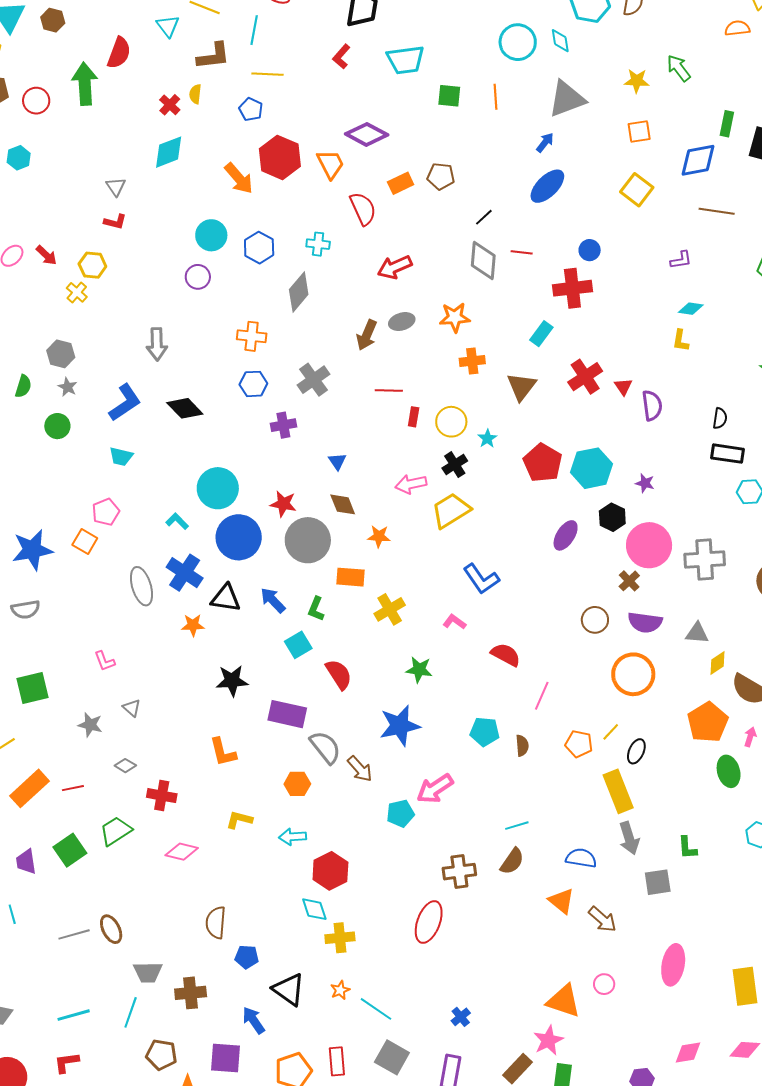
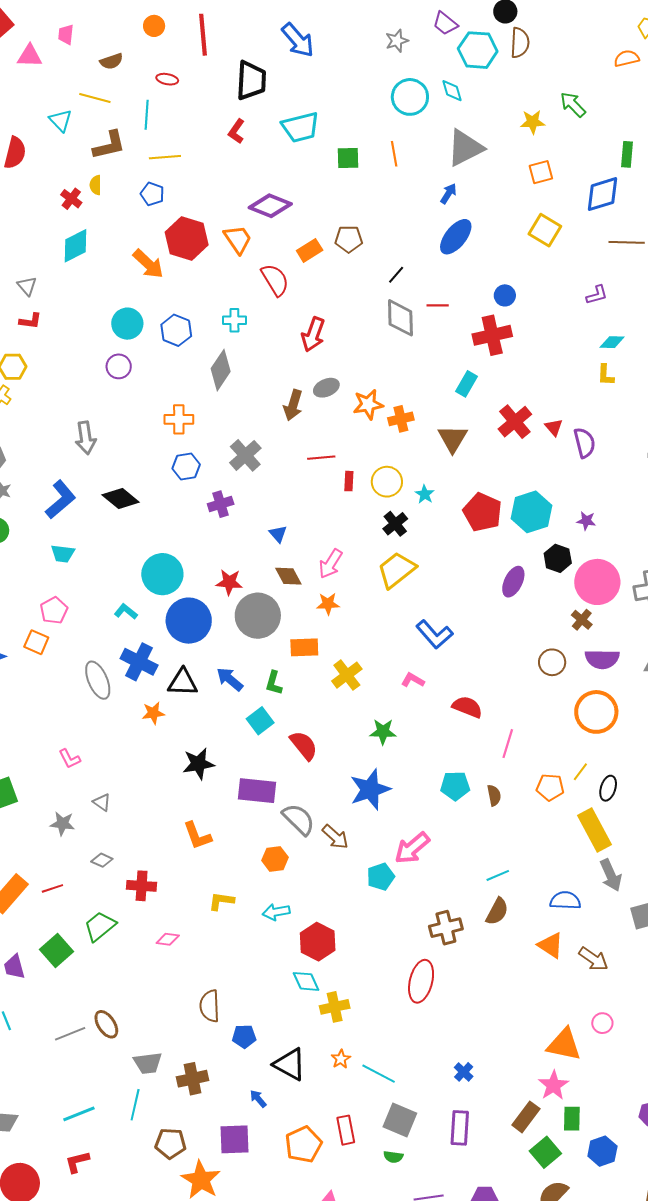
red arrow: (395, 267) -> (313, 334), turned -40
orange star: (455, 317) -> (368, 404), moved
pink arrow: (411, 484) -> (331, 564), moved, turned -40
pink diamond: (182, 852) -> (168, 939), size x0.7
blue arrow: (254, 1020) -> (258, 1099), size x0.7

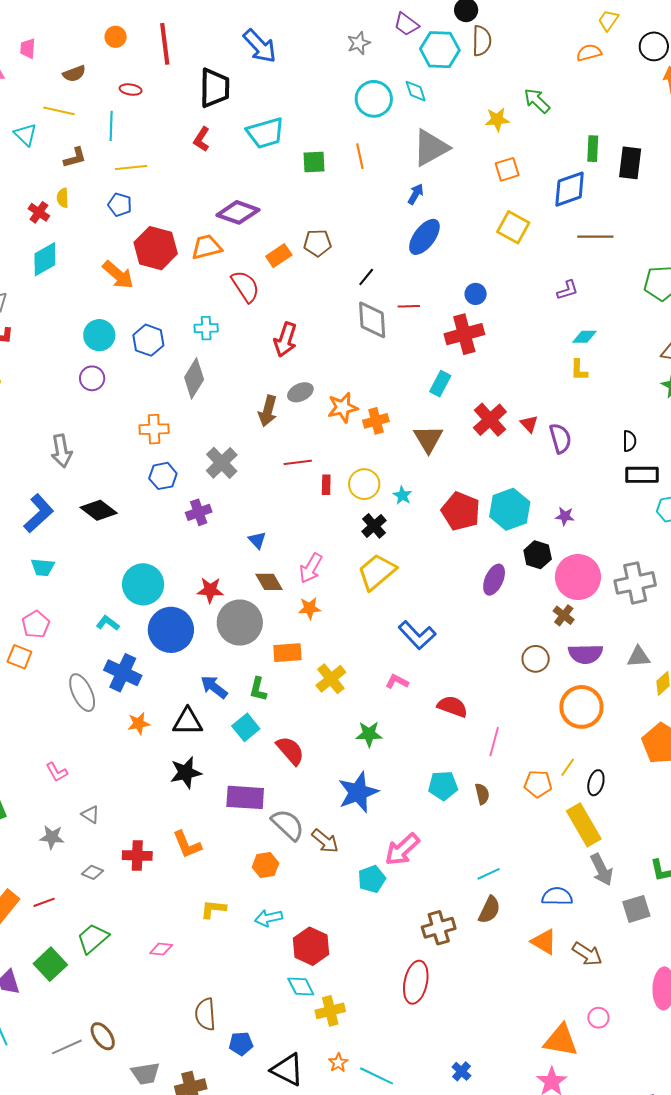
brown L-shape: (109, 145) -> (75, 158), size x0.7
orange trapezoid: (238, 239) -> (207, 247), turned -68
black triangle: (183, 682) -> (188, 722), moved
red cross: (142, 886) -> (137, 856), moved

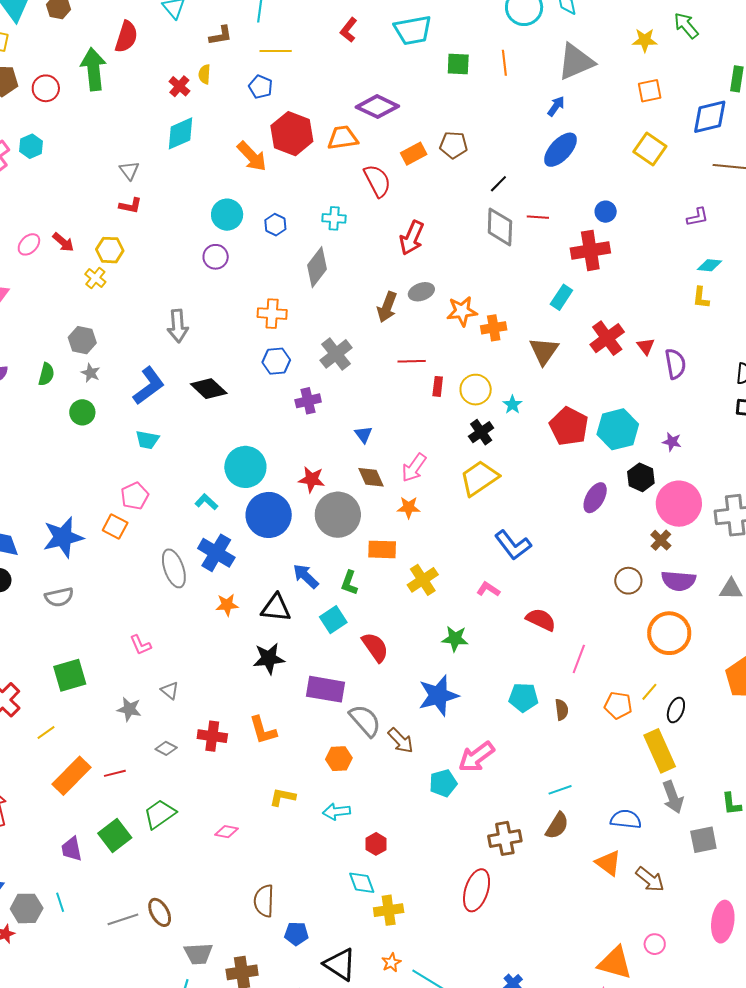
blue hexagon: (148, 340) -> (275, 225), size x0.7
red hexagon: (311, 946) -> (376, 844), size x0.6

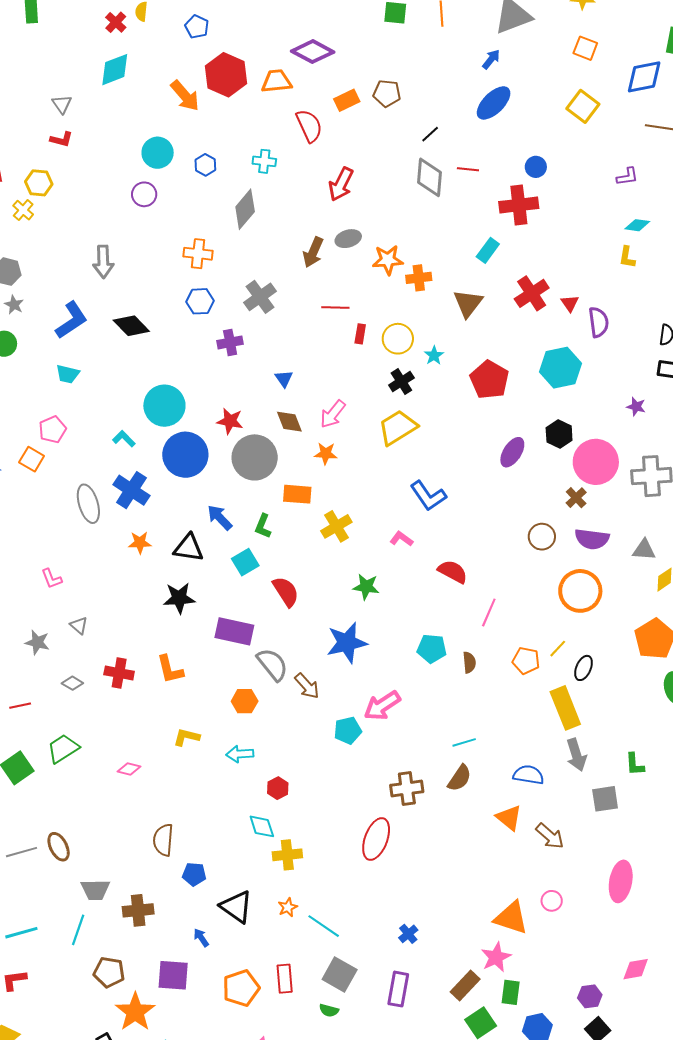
orange square: (650, 91) -> (585, 48), turned 30
cyan hexagon: (618, 429) -> (560, 368), moved
purple star: (672, 442) -> (636, 407), moved

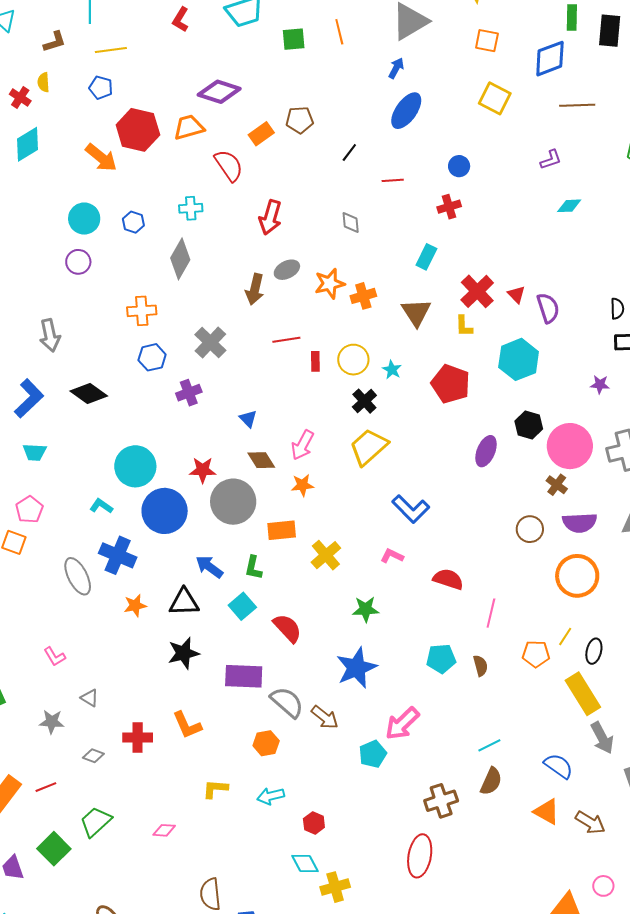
gray diamond: (430, 177) -> (351, 222), moved, size x0.6
red cross: (519, 205) -> (449, 207), size x0.6
yellow L-shape: (627, 257) -> (464, 326), moved
blue semicircle: (528, 775) -> (558, 766), turned 36

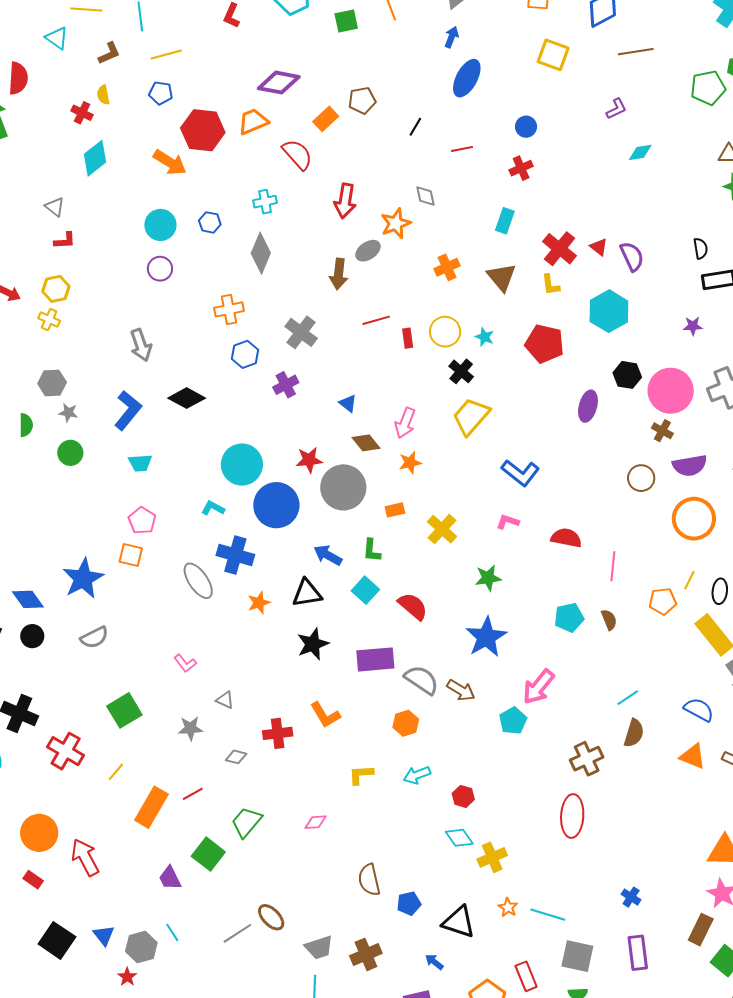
orange star: (330, 284) -> (396, 223), moved
orange rectangle: (282, 530) -> (395, 510), size x0.7

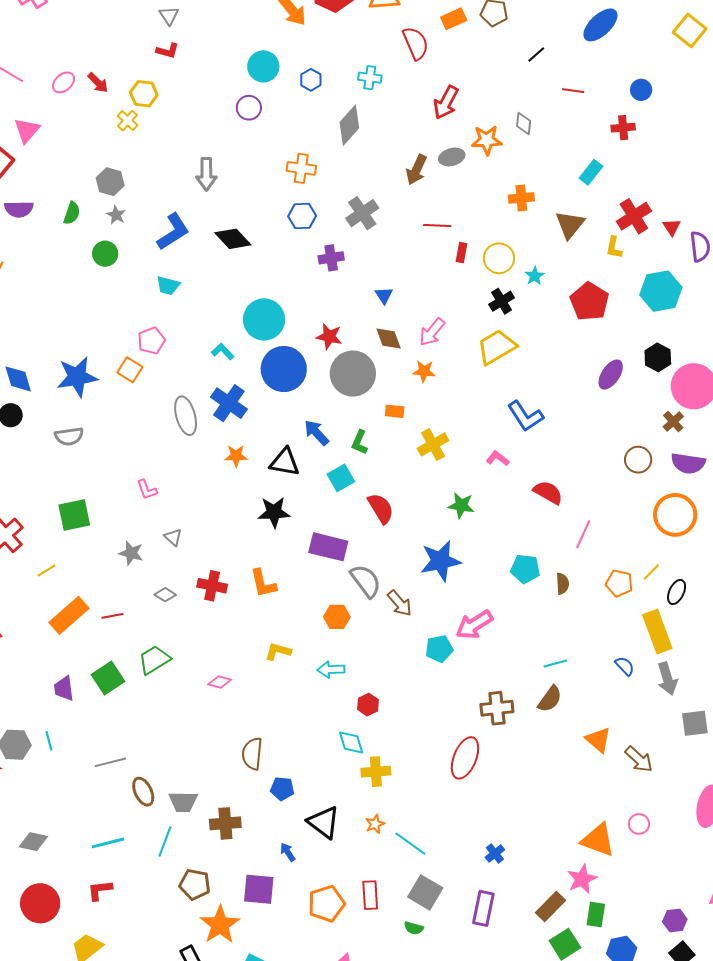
blue semicircle: (699, 710) -> (625, 666), moved, size x0.7
brown ellipse: (271, 917) -> (143, 792), moved

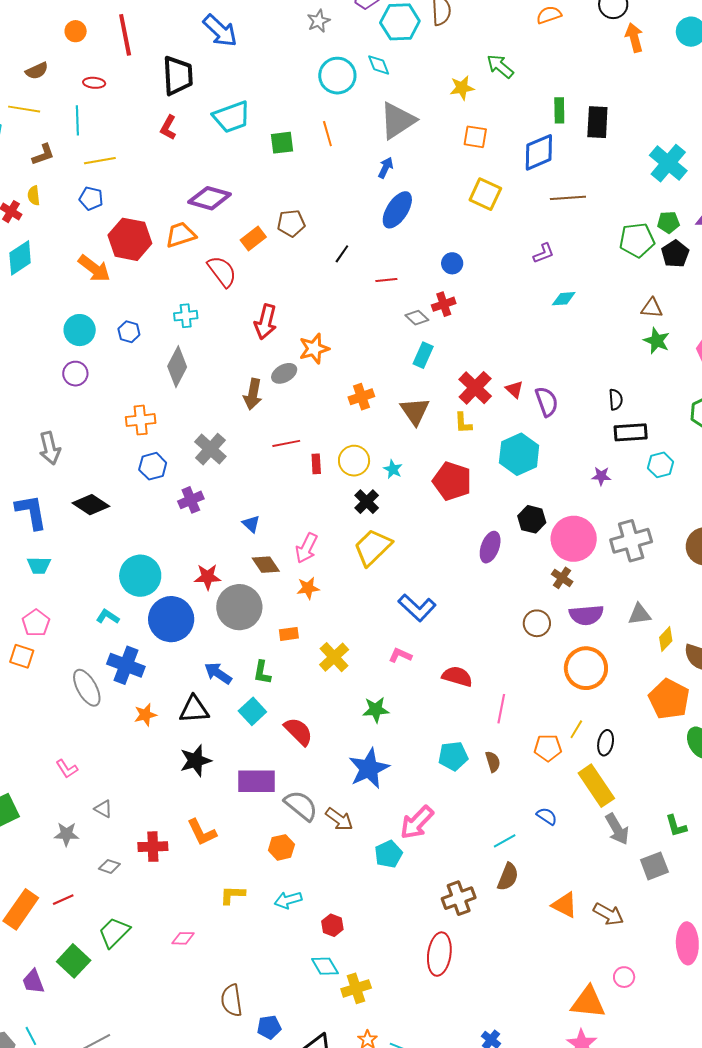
gray diamond: (524, 123) -> (417, 318), moved, turned -40
blue L-shape: (173, 232) -> (31, 512), turned -54
blue semicircle: (625, 666) -> (547, 816), moved

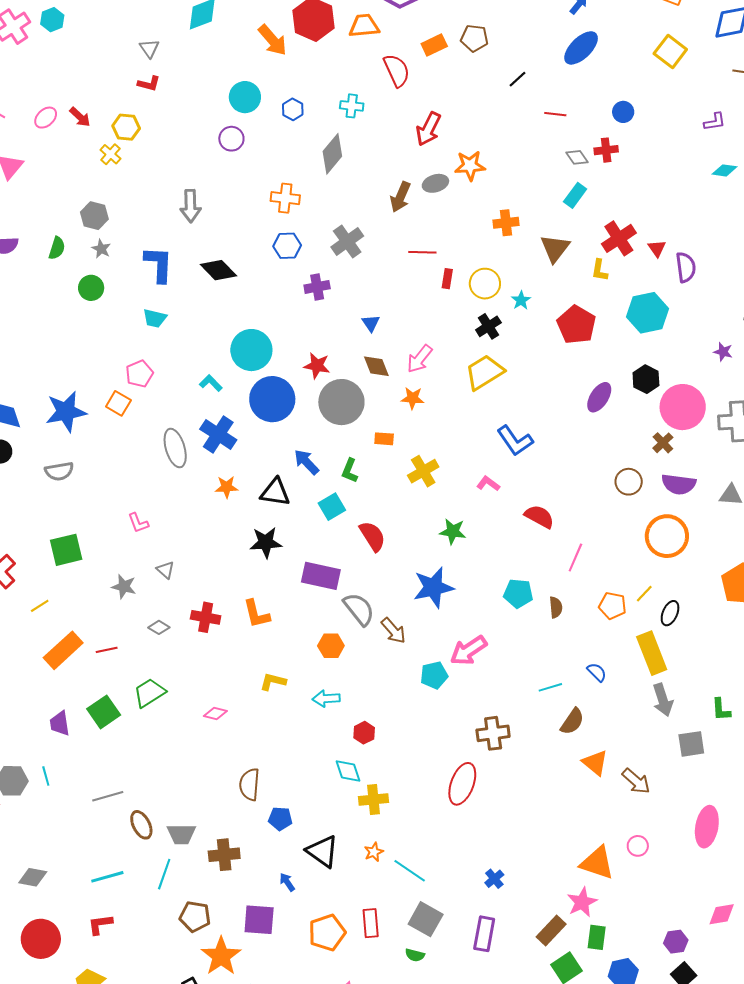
brown semicircle: (508, 877) -> (572, 721), moved

